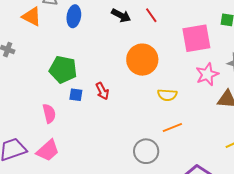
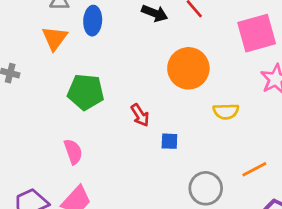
orange triangle: (32, 17) -> (55, 38), moved, turned 45
blue square: (76, 95) -> (169, 141), moved
orange line: (172, 127) -> (254, 169), moved

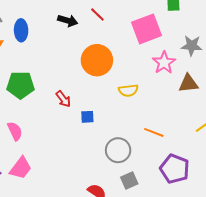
orange line: (254, 169) -> (154, 132), turned 54

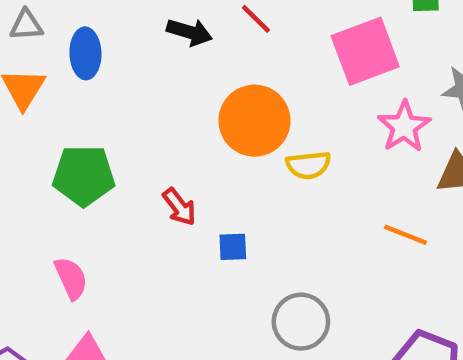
yellow semicircle: (128, 90) -> (308, 165), moved
orange line: (154, 132) -> (405, 235), moved

